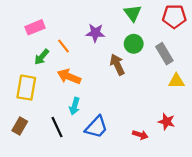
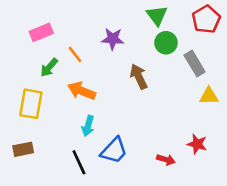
red pentagon: (174, 16) -> (206, 19), turned -30
green circle: (134, 44) -> (166, 43), moved
brown rectangle: (20, 126) -> (23, 149), turned 49
black line: (57, 127) -> (79, 162), moved

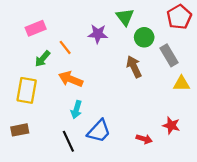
green triangle: (157, 15) -> (125, 17), moved
brown arrow: (139, 77) -> (134, 67), moved

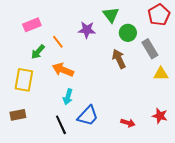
red star: (171, 125) -> (160, 116), moved

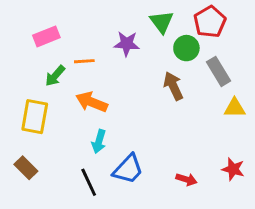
red pentagon: (159, 15) -> (210, 22), moved
orange line: (58, 42) -> (84, 61), turned -56
brown rectangle: (18, 115) -> (26, 168), turned 56

